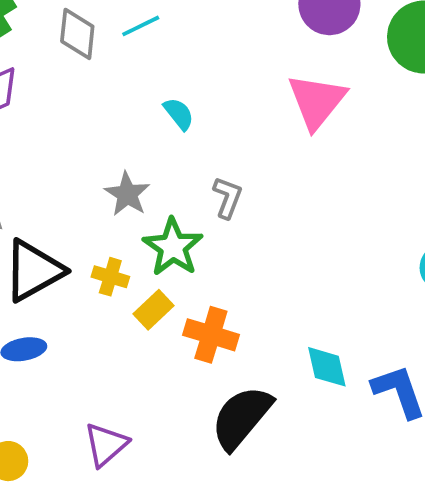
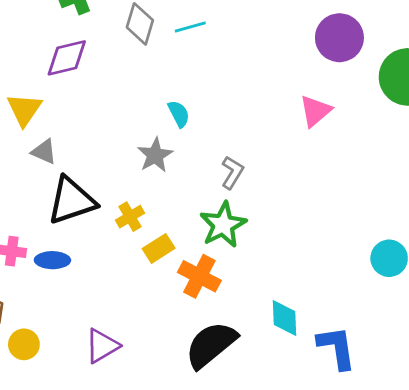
pink triangle: (317, 101) -> (315, 111), size x0.7
cyan semicircle: (179, 114) -> (179, 114), moved
green star: (173, 247) -> (223, 225), moved
yellow cross: (110, 277) -> (130, 217), turned 32

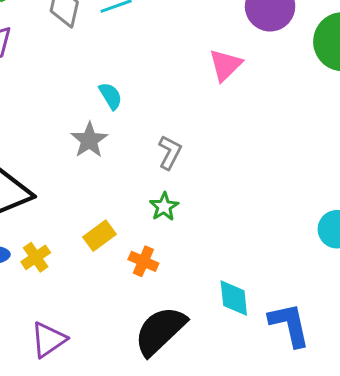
pink triangle: (315, 111) -> (225, 65), moved
yellow cross: (130, 217) -> (36, 257), moved
green star: (223, 225) -> (164, 207), size x0.6
orange cross: (199, 276) -> (143, 261), size x0.7

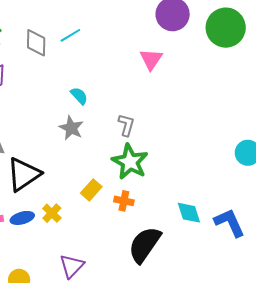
green star: (164, 207) -> (130, 162), size x1.8

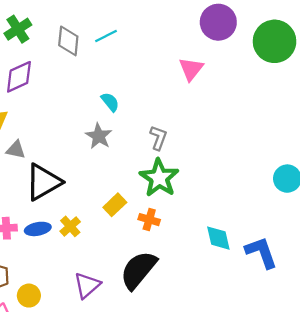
black semicircle: (145, 245) -> (138, 270), moved

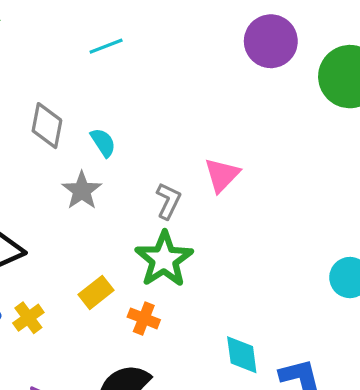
gray diamond: (68, 41) -> (47, 126), moved
pink triangle: (191, 69) -> (222, 175), moved

